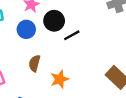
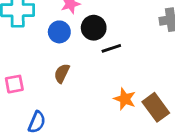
orange star: (60, 79) -> (125, 99), moved, turned 30

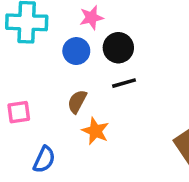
black line: (111, 48) -> (124, 83), moved
orange star: (125, 99) -> (95, 131), moved

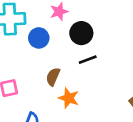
blue circle: (76, 51) -> (39, 38), moved

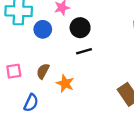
brown semicircle: (53, 77) -> (43, 71), moved

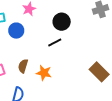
black circle: (80, 28) -> (62, 22), moved

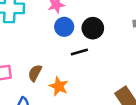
blue circle: (16, 31) -> (64, 27), moved

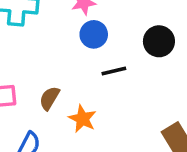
black circle: (93, 28) -> (159, 41), moved

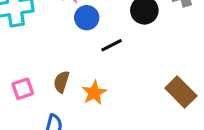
orange star: (82, 119) -> (94, 93), turned 30

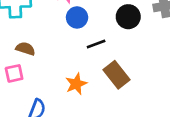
brown semicircle: (62, 82) -> (25, 49), moved, turned 84
brown rectangle: (181, 92) -> (116, 75), moved

